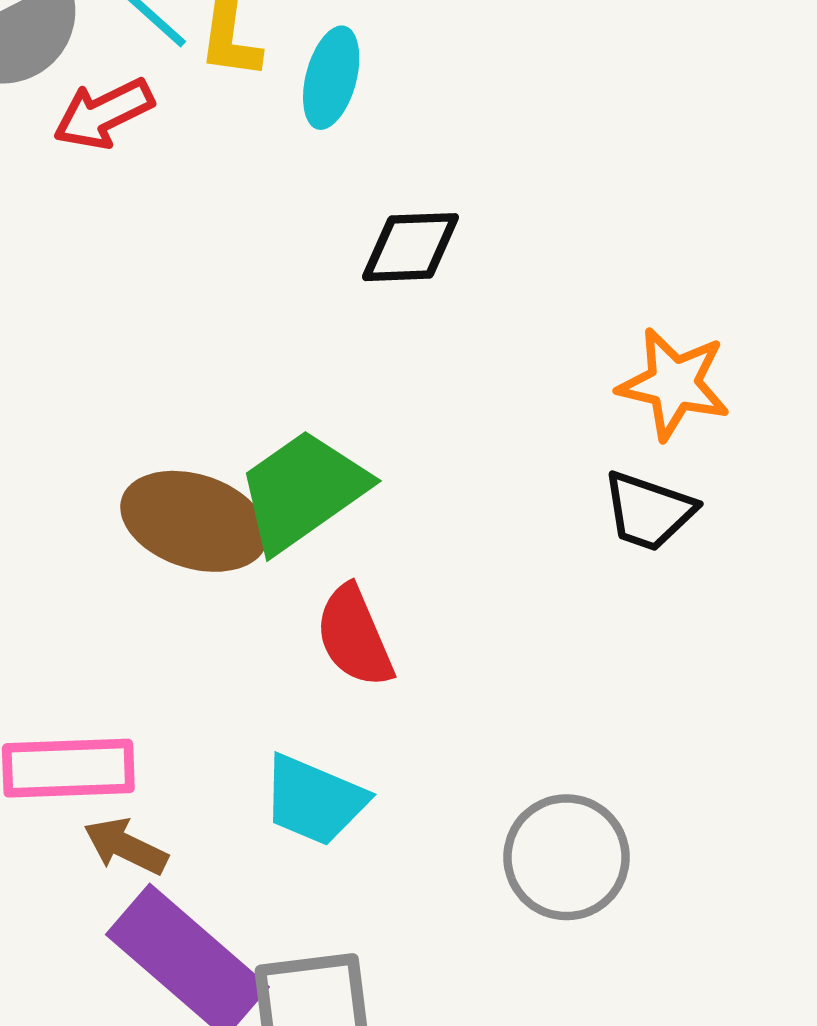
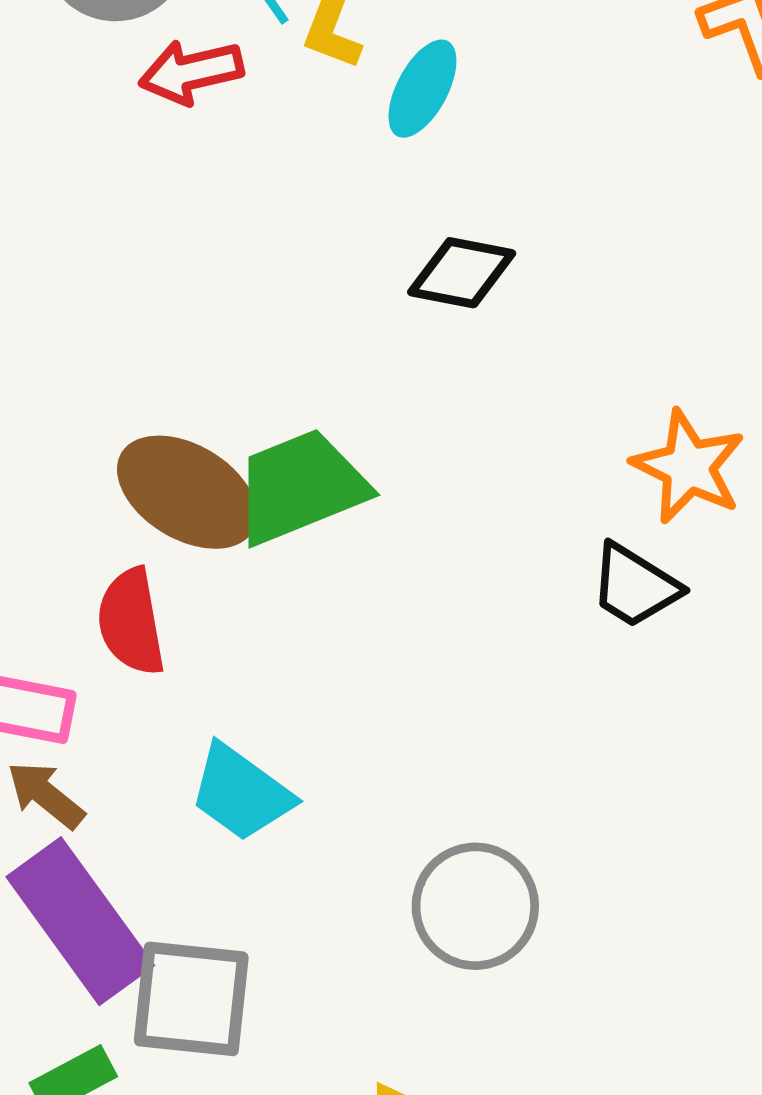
red semicircle: (354, 636) -> (131, 622), moved

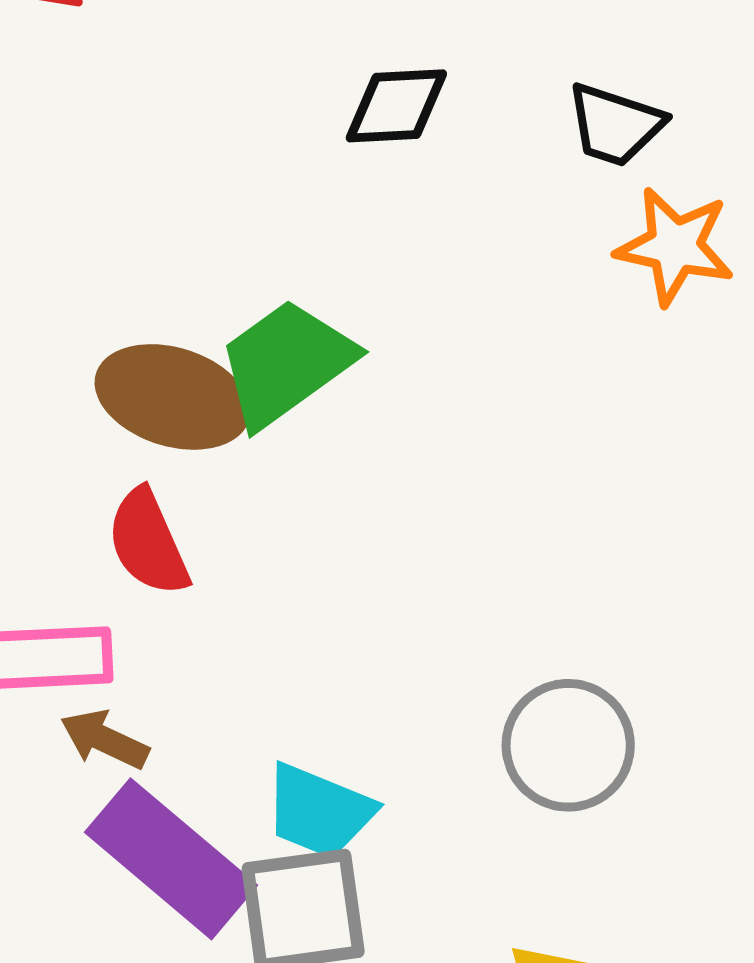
black trapezoid: (635, 586) -> (615, 125), moved
cyan trapezoid: (241, 793) -> (319, 811), moved

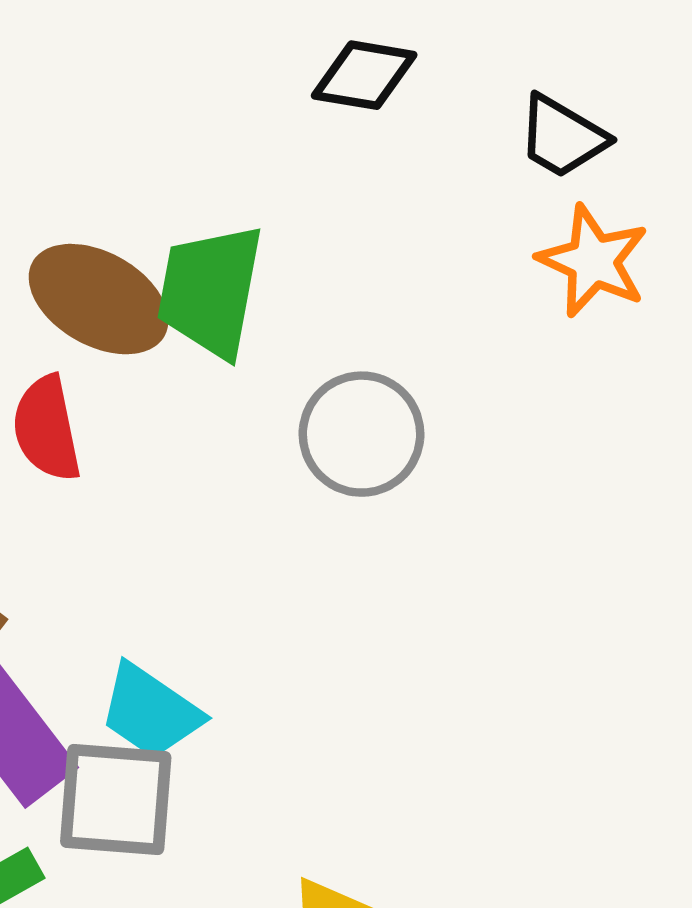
green trapezoid: (286, 363) -> (210, 291), turned -56
gray circle: (568, 745) -> (361, 434), moved

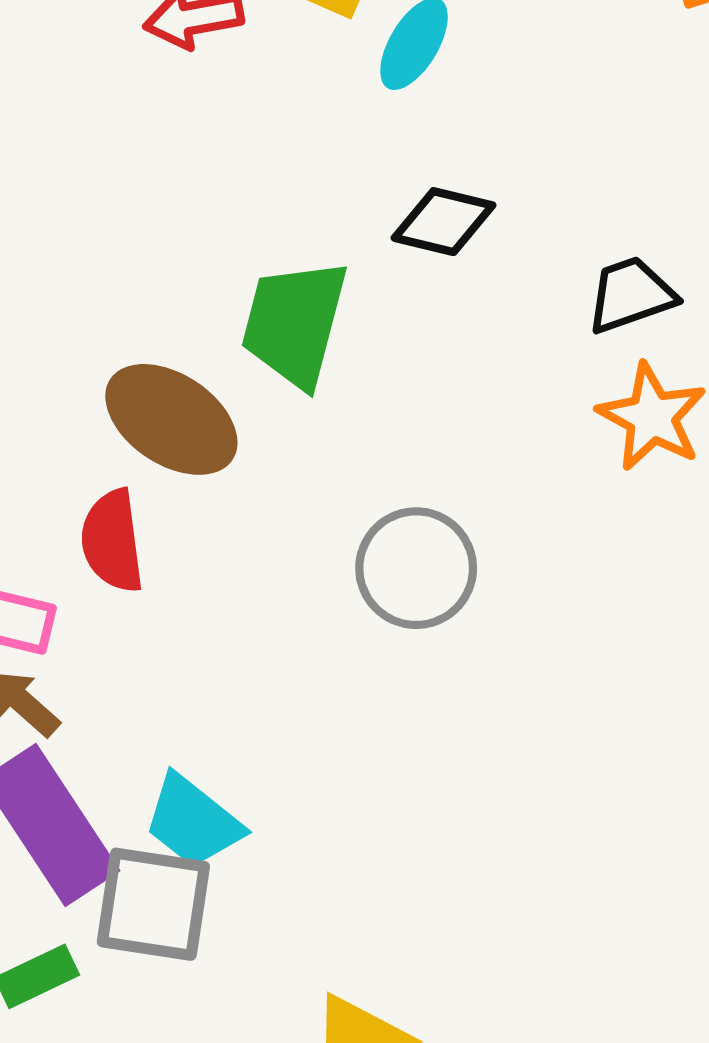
black trapezoid: (562, 137) -> (631, 295), turned 126
green trapezoid: (210, 291) -> (295, 323), moved

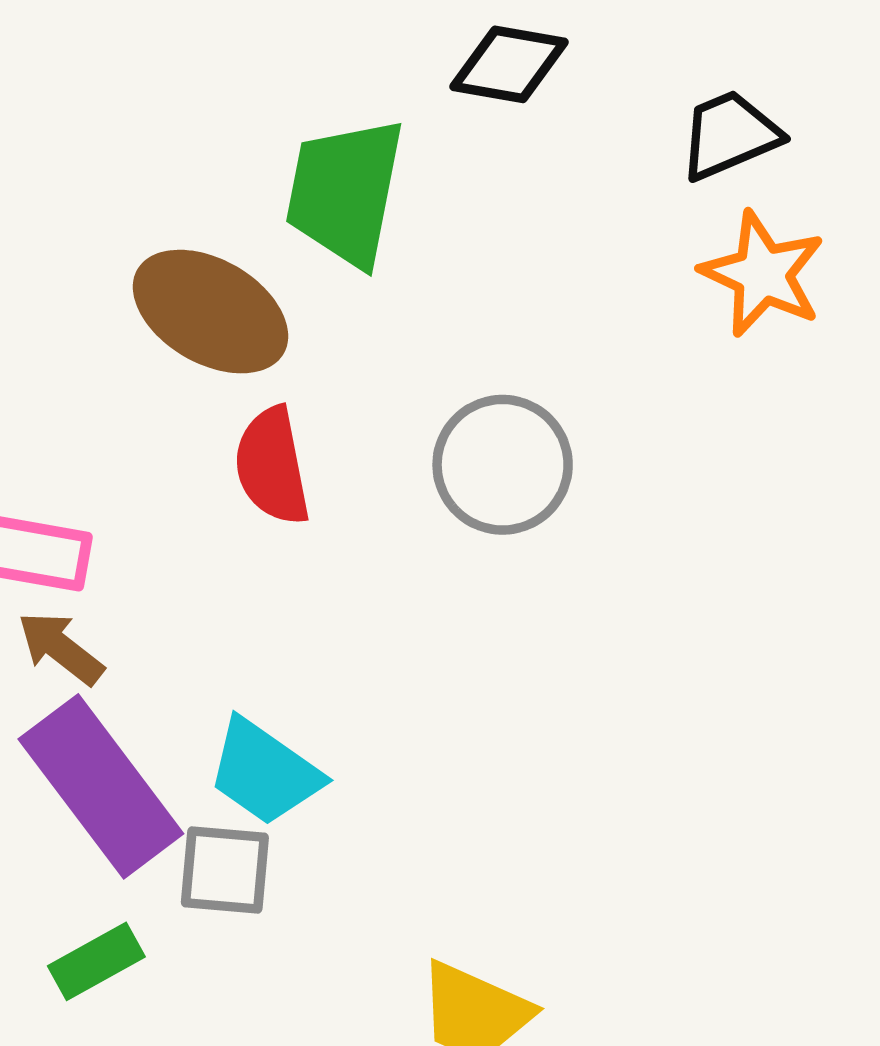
red semicircle: (112, 541) -> (272, 466), moved
gray square: (153, 904) -> (225, 870), size x0.7

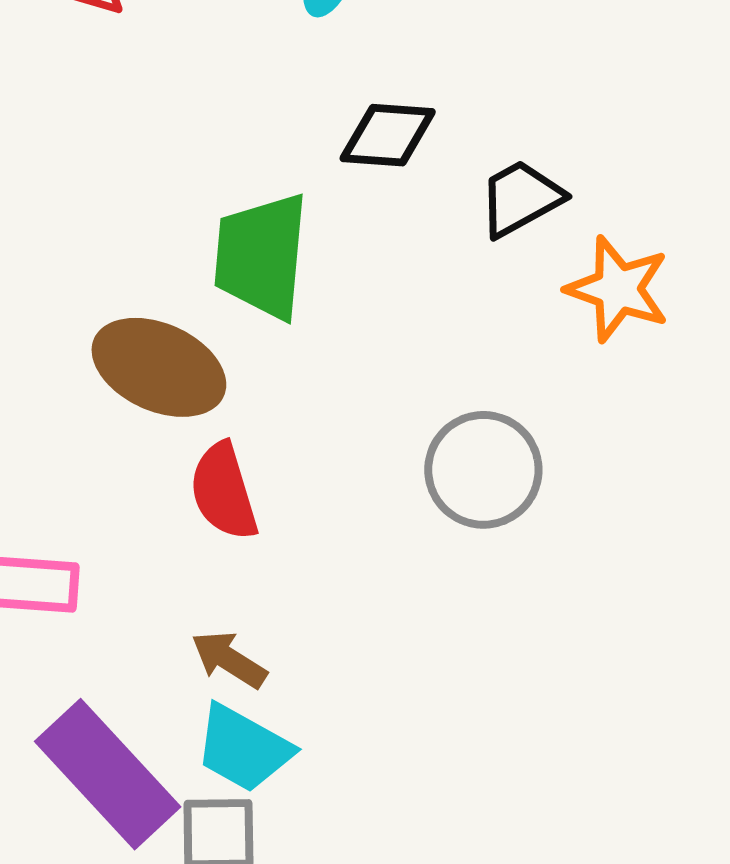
black trapezoid: (729, 135) -> (521, 198), moved
gray circle: (503, 465) -> (483, 470), moved
brown arrow: (61, 648) -> (229, 659), moved

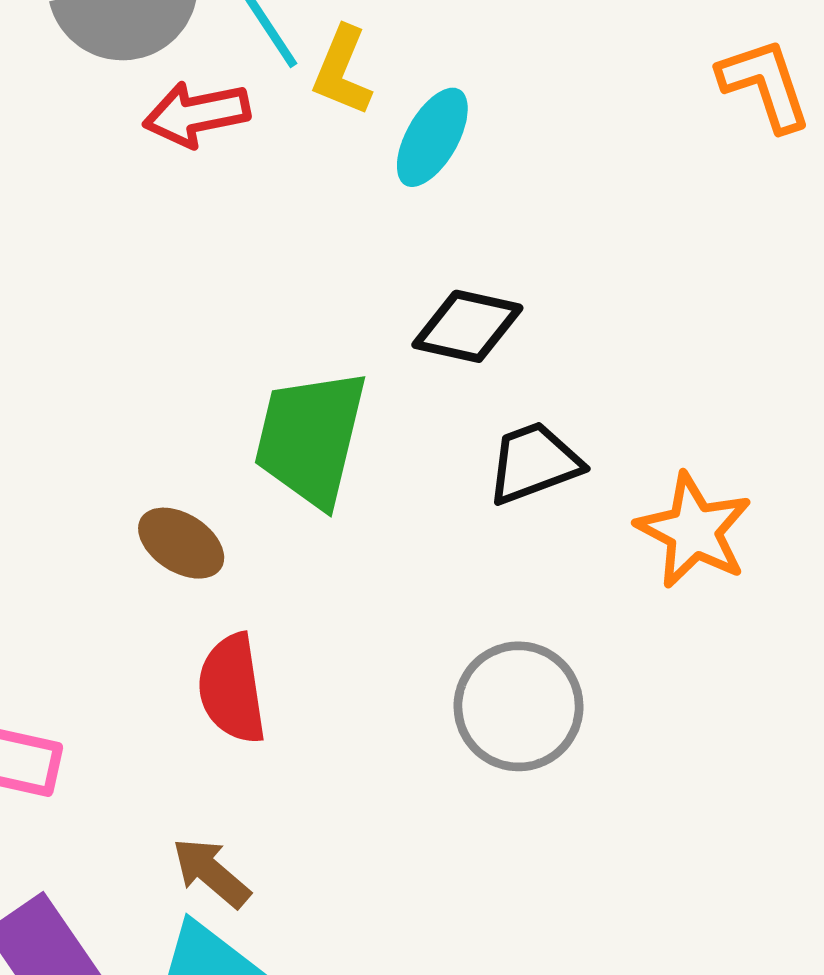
black trapezoid: (521, 198) -> (534, 463), moved
brown ellipse: (159, 367) -> (181, 543), size x0.6

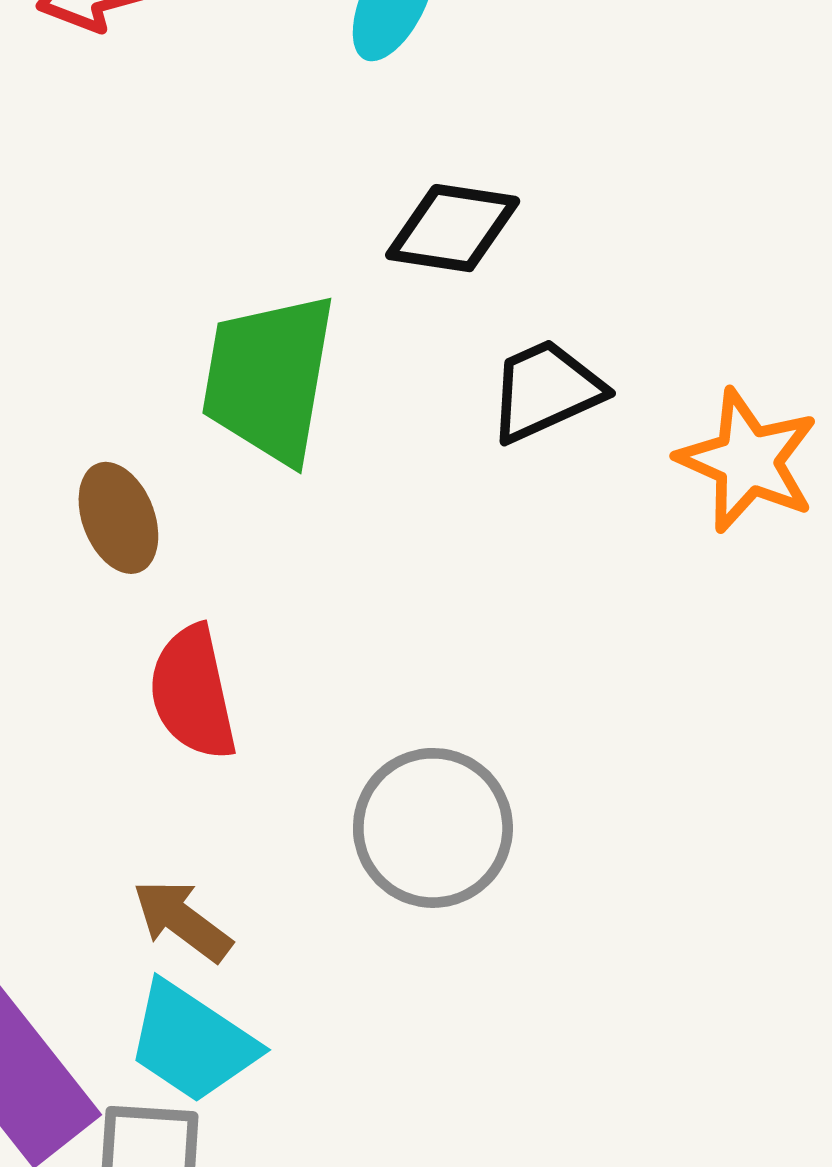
brown ellipse: (181, 543) -> (118, 518), turned 40
gray circle: (519, 706) -> (433, 828), moved

